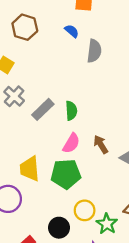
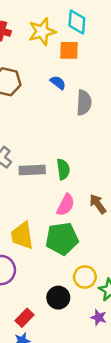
gray rectangle: (43, 109) -> (32, 170), turned 45

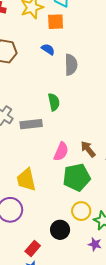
green semicircle: (63, 169) -> (54, 102), moved
green pentagon: (62, 239) -> (77, 177), moved

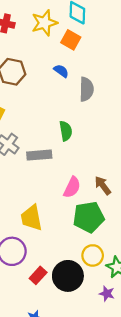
orange square: (56, 22) -> (71, 40), turned 30
black circle: (60, 230) -> (68, 276), size x1.4
red rectangle: (33, 249) -> (38, 275), moved

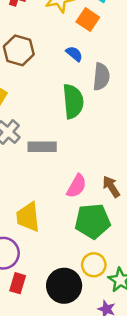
green semicircle: (66, 131) -> (73, 101), moved, size x1.5
red rectangle: (38, 275) -> (18, 283), moved, turned -30

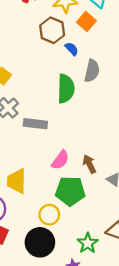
brown hexagon: (19, 50) -> (52, 30), moved
yellow circle: (94, 265) -> (49, 215), moved

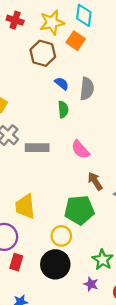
blue semicircle: (72, 49) -> (62, 84), moved
green semicircle: (66, 89) -> (63, 109), size x0.6
pink semicircle: (60, 160) -> (80, 150), moved, turned 108

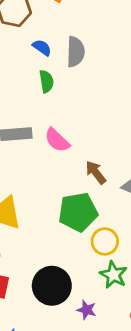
pink semicircle: (80, 150) -> (57, 140), moved
yellow circle: (61, 236) -> (105, 241), moved
purple star: (91, 284) -> (87, 310), moved

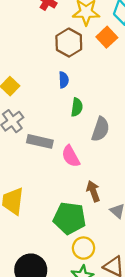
blue semicircle: (42, 48) -> (64, 80), moved, turned 35
gray semicircle: (76, 52) -> (100, 129), moved

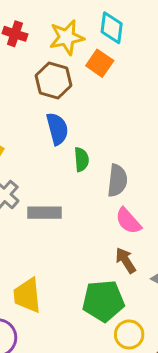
blue semicircle: (64, 80) -> (57, 129), size x1.5
pink semicircle: (71, 156) -> (128, 221), moved

